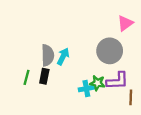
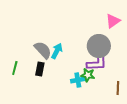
gray semicircle: (48, 55) -> (43, 50), turned -42
green line: (27, 77) -> (15, 68), moved
purple L-shape: (117, 81) -> (97, 63), moved

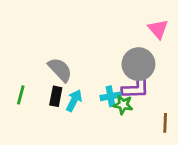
pink triangle: (113, 21) -> (158, 29), turned -35
cyan arrow: (57, 51) -> (74, 101), moved
cyan cross: (78, 80) -> (110, 96), moved

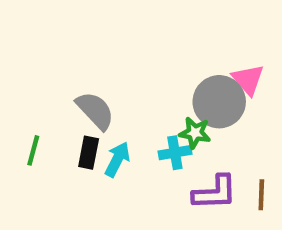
pink triangle: (158, 29) -> (248, 80), moved
purple L-shape: (136, 88) -> (215, 193), moved
green star: (123, 105) -> (195, 133), moved

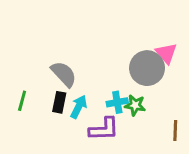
green star: (195, 133) -> (135, 105), moved
purple L-shape: (215, 193) -> (104, 129), moved

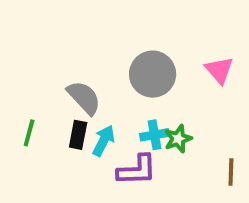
gray circle: (147, 68) -> (153, 74), moved
green star: (135, 105) -> (178, 139), turned -30

